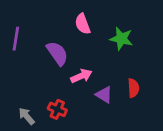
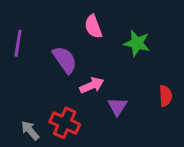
red semicircle: (133, 88) -> (166, 96), moved
purple triangle: (104, 95) -> (117, 106), turned 30
red cross: (57, 109) -> (65, 123), size x1.4

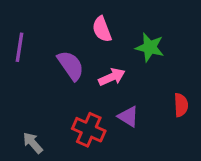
pink arrow: (92, 85) -> (112, 77), moved
purple triangle: (117, 106) -> (128, 117), turned -30
red cross: (65, 123) -> (89, 130), moved

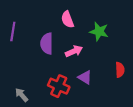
purple semicircle: (71, 65) -> (47, 44), turned -145

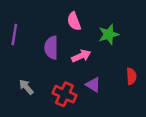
green star: (99, 32) -> (109, 34), turned -30
gray arrow: (22, 95) -> (26, 87), moved

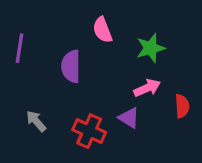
pink arrow: (81, 56) -> (147, 88), moved

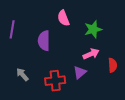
purple triangle: (129, 118) -> (80, 72), turned 48
red cross: (89, 131) -> (55, 81), turned -30

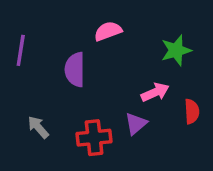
pink semicircle: (63, 18) -> (108, 31), turned 91
green star: (93, 29) -> (176, 50), moved

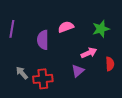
pink semicircle: (108, 31) -> (66, 27), moved
red cross: (94, 138) -> (43, 79), moved

